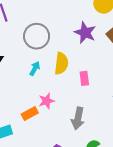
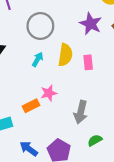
pink rectangle: (84, 78) -> (88, 62), moved

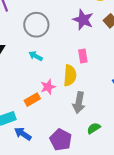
yellow semicircle: (65, 55) -> (70, 75), moved
cyan arrow: (38, 59) -> (36, 56), turned -88
blue arrow: (29, 149) -> (23, 134), moved

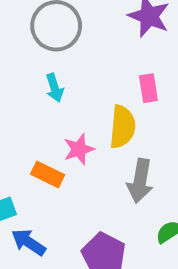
cyan arrow: (36, 56) -> (55, 88), turned -136
orange rectangle: (32, 100) -> (48, 174), turned 56

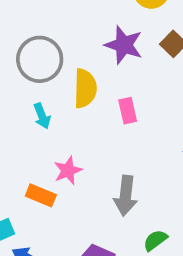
yellow semicircle: (122, 127) -> (85, 88), moved

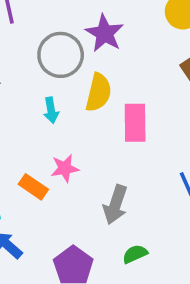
purple star: (124, 45) -> (105, 33), moved
pink rectangle: (128, 111) -> (135, 123), size x1.5

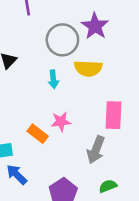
yellow semicircle: (99, 92) -> (88, 68), turned 76
pink rectangle: (135, 123) -> (114, 115), moved

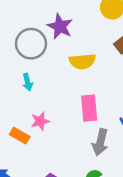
yellow semicircle: (88, 68) -> (82, 61), moved
gray arrow: (96, 150) -> (100, 142), moved

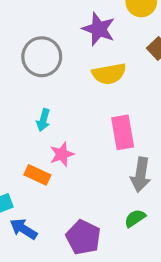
purple star: (60, 26) -> (99, 29), moved
cyan arrow: (28, 82) -> (43, 120), moved, turned 35

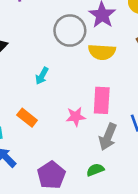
gray circle: (42, 57) -> (70, 31), moved
pink star: (62, 154) -> (76, 117), moved

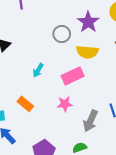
gray circle: (70, 31) -> (62, 34), size x0.7
pink rectangle: (102, 100) -> (73, 76), moved, turned 60

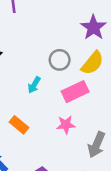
gray circle: (62, 34) -> (60, 60), moved
yellow semicircle: (87, 52) -> (92, 63), turned -55

